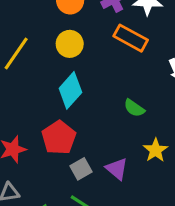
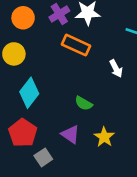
yellow circle: (70, 44) -> (14, 54), moved
purple triangle: (117, 169) -> (71, 134), moved

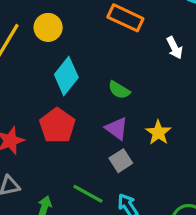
green semicircle: (84, 103) -> (119, 90), moved
gray square: (43, 157) -> (121, 161), moved

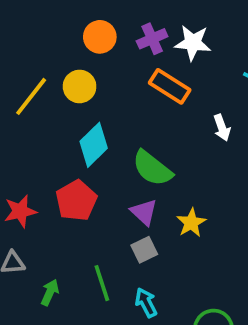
green semicircle: (119, 90) -> (152, 168), size x1.6
green line: (88, 194) -> (102, 283), turned 36

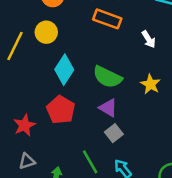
yellow star: (191, 223) -> (150, 84), moved

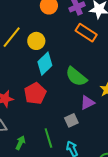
yellow circle: (46, 32) -> (36, 41), moved
purple triangle: (108, 108) -> (87, 103), moved, turned 49

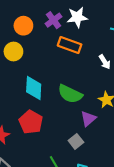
yellow circle: (36, 41) -> (13, 51), moved
cyan diamond: (45, 64) -> (34, 88), turned -30

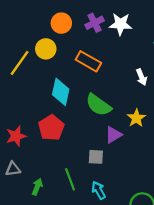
orange rectangle: (70, 45) -> (88, 61), moved
gray square: (76, 141) -> (96, 157), turned 32

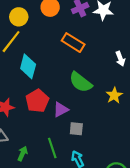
yellow circle: (46, 49) -> (19, 17), moved
cyan diamond: (61, 92) -> (28, 66), moved
purple triangle: (113, 135) -> (61, 109), moved

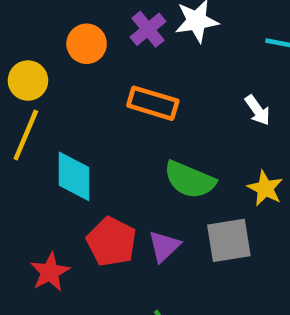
gray square: (76, 129) -> (229, 240), moved, size x1.5

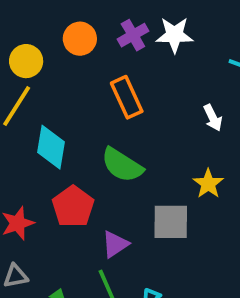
orange rectangle: (153, 103) -> (127, 97), turned 39
green semicircle: (190, 180) -> (122, 165), moved
purple triangle: (164, 246) -> (115, 244), moved

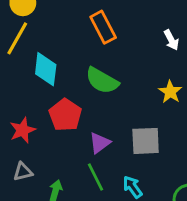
gray square: (171, 222) -> (146, 141), moved

